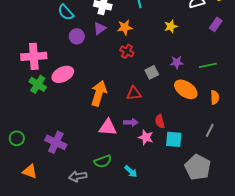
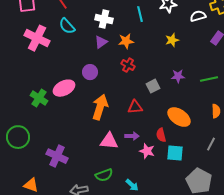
purple circle: (77, 36) -> (90, 72), moved
pink cross: (34, 56) -> (37, 38), moved, turned 30
orange ellipse: (186, 89) -> (179, 117), moved
green circle: (17, 138) -> (18, 137), moved, size x1.5

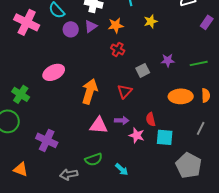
yellow star: (172, 40) -> (151, 21), moved
purple circle: (90, 72) -> (71, 29), moved
green cross: (39, 98) -> (21, 94), moved
red triangle: (135, 107) -> (125, 91), turned -42
orange ellipse: (179, 117) -> (181, 96), moved, turned -35

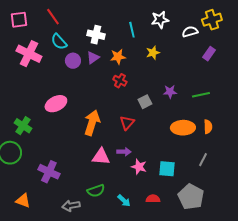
red semicircle: (151, 119) -> (153, 199), moved, turned 104

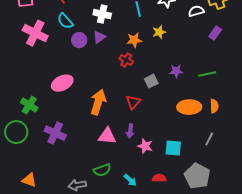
orange star: (118, 57) -> (134, 40), moved
purple arrow: (124, 152) -> (130, 131), turned 96
purple cross: (49, 172) -> (55, 133), moved

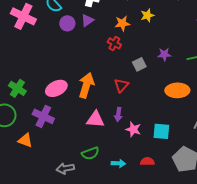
pink ellipse: (62, 83) -> (56, 88), moved
orange triangle: (29, 180) -> (25, 140), moved
cyan arrow: (130, 180) -> (118, 163), turned -40

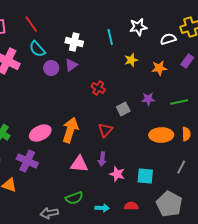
orange star: (122, 23) -> (159, 68), moved

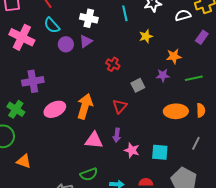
orange star: (159, 68) -> (174, 56), moved
purple cross: (27, 161) -> (33, 81), moved, turned -35

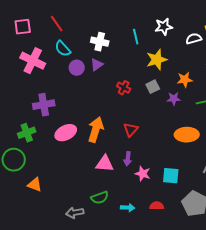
yellow star: (146, 36) -> (157, 60), size x1.5
gray square: (138, 85) -> (153, 87), moved
green cross: (16, 109) -> (27, 133), turned 36

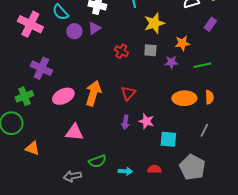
gray square: (153, 87) -> (150, 50), turned 32
purple cross: (44, 105) -> (41, 68), turned 35
pink triangle: (105, 164) -> (74, 132), moved
pink star: (143, 174) -> (146, 121), moved

